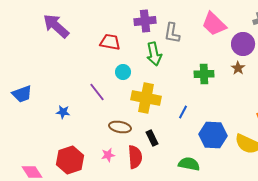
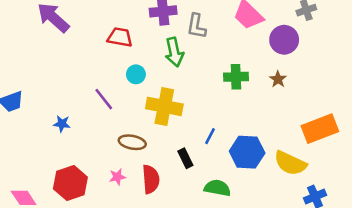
brown star: (238, 68) -> (278, 79), moved
blue line: (183, 112) -> (210, 136), moved
black rectangle: (152, 138) -> (185, 158), moved

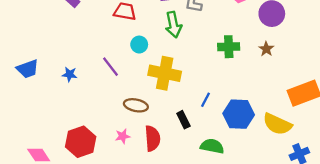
blue star: (62, 124) -> (70, 74), moved

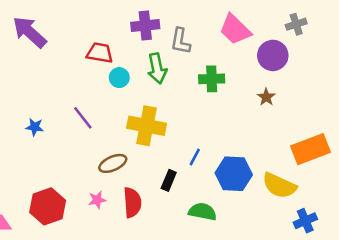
cyan circle: (139, 45) -> (119, 78), moved
green cross: (229, 47) -> (212, 79), moved
brown ellipse: (136, 105) -> (113, 163), turned -35
black rectangle: (183, 120) -> (169, 180), turned 49

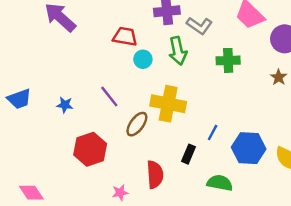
gray L-shape: (180, 41) -> (199, 26), turned -65
brown ellipse: (113, 163) -> (137, 124), moved, turned -30
pink star: (97, 200) -> (120, 193), moved
red hexagon: (48, 206) -> (90, 149), moved

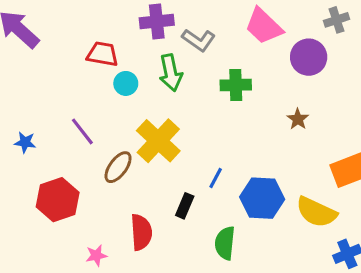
brown star: (279, 77) -> (298, 119), moved
yellow cross: (168, 104) -> (158, 141), turned 32
green semicircle: (220, 183) -> (225, 243), turned -95

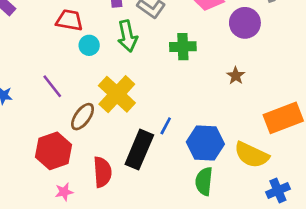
red hexagon: (58, 200) -> (53, 151), moved
black rectangle: (185, 206) -> (139, 150), size x1.8
green semicircle: (225, 243) -> (204, 181), moved

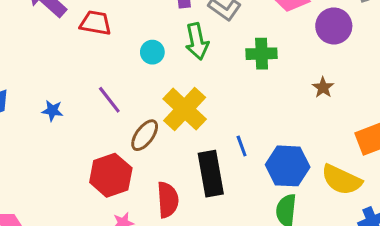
red trapezoid: (69, 20) -> (95, 23), moved
blue line: (166, 126) -> (242, 146), turned -48
black rectangle: (139, 150) -> (211, 174), turned -33

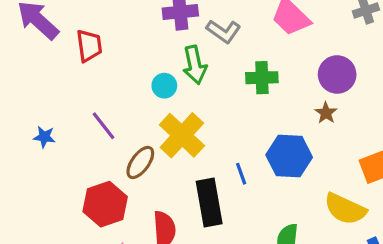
red trapezoid: (95, 23) -> (89, 46), turned 72
purple circle: (334, 26) -> (337, 74), moved
cyan circle: (152, 52) -> (164, 86), moved
blue hexagon: (288, 166) -> (289, 156), moved

